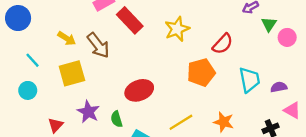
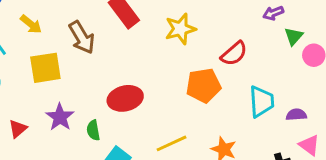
yellow arrow: (67, 38) -> (31, 24), moved

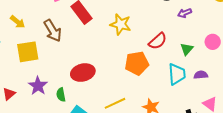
yellow star: (180, 29) -> (121, 24), turned 30
green triangle: (294, 36) -> (187, 49), moved
purple semicircle: (296, 115) -> (201, 75), moved

